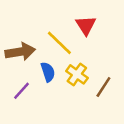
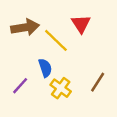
brown arrow: (20, 52) -> (25, 27), moved
yellow cross: (77, 74) -> (61, 88), moved

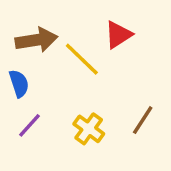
red triangle: (81, 24) -> (118, 35), turned 30
blue semicircle: (45, 68) -> (19, 83), moved

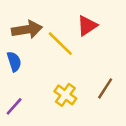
purple line: (29, 125) -> (14, 106), moved

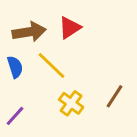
red triangle: (87, 26) -> (70, 28), moved
yellow line: (60, 44) -> (51, 65), moved

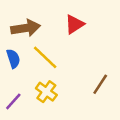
red triangle: (70, 28) -> (75, 24), moved
yellow cross: (71, 103) -> (46, 92), moved

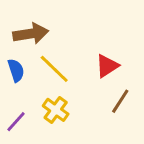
red triangle: (75, 24) -> (107, 66), moved

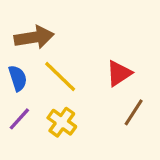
purple line: (16, 122) -> (19, 119), moved

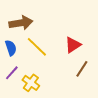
yellow cross: (62, 122) -> (31, 83), moved

